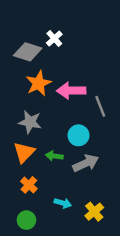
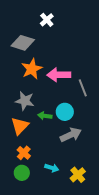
white cross: (54, 39) -> (47, 20), moved
green arrow: (54, 156) -> (45, 116), moved
green circle: (26, 220) -> (22, 173), moved

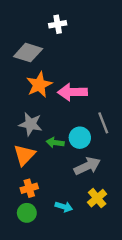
white cross: (47, 20) -> (58, 24), turned 32
gray line: (83, 88) -> (103, 123), moved
orange cross: (24, 153) -> (29, 188), turned 32
yellow cross: (78, 175) -> (97, 198), moved

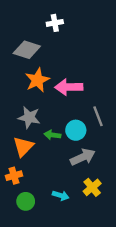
orange cross: (29, 188) -> (14, 176), moved

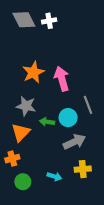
gray diamond: (27, 50) -> (24, 20), moved, turned 45
pink arrow: (69, 87) -> (62, 79), turned 75
yellow cross: (92, 187) -> (83, 169), turned 35

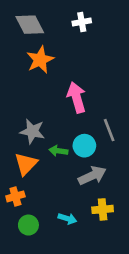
white cross: (49, 21) -> (82, 22), moved
orange star: (33, 72) -> (40, 60), moved

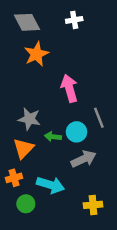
yellow cross: (103, 209) -> (93, 205), moved
cyan arrow: (67, 219) -> (51, 185), moved, size x1.6

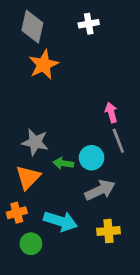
gray diamond: (27, 22) -> (32, 27), turned 40
pink arrow: (69, 88) -> (111, 113), moved, size x0.6
yellow cross: (93, 205) -> (108, 231), moved

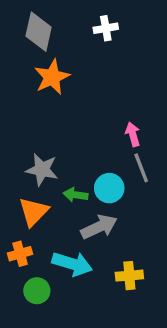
gray arrow: (100, 190) -> (99, 227), moved

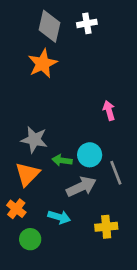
gray diamond: (39, 32) -> (50, 26), moved
gray line: (141, 168) -> (116, 173), moved
orange cross: (20, 254) -> (16, 209), turned -36
cyan arrow: (72, 264) -> (59, 217), size x0.7

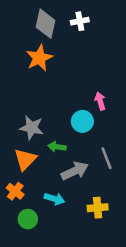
cyan circle: (90, 155) -> (82, 121), moved

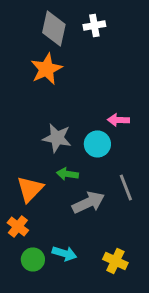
pink arrow: (100, 101) -> (118, 120), turned -72
gray star: (32, 128) -> (57, 138), moved
cyan arrow: (54, 199) -> (64, 253), moved
yellow cross: (98, 208) -> (115, 261), moved, turned 30

